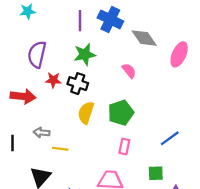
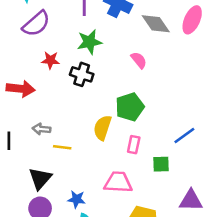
purple semicircle: (37, 54) -> (36, 24), moved, turned -144
pink ellipse: (179, 54) -> (192, 20), moved
red star: (53, 80) -> (50, 60), moved
yellow semicircle: (86, 113) -> (102, 128), moved
green square: (156, 173) -> (161, 164), moved

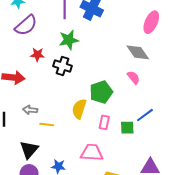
gray diamond: (156, 24) -> (138, 52), moved
pink semicircle: (139, 60) -> (133, 78), moved
green square: (161, 164) -> (127, 128), moved

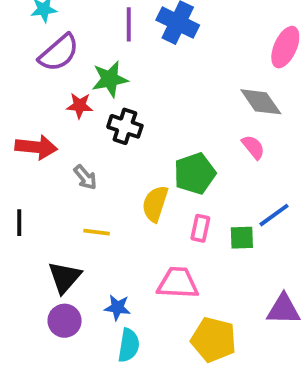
green star: (69, 40) -> (110, 79), moved
gray arrow: (30, 110) -> (85, 177), moved, turned -136

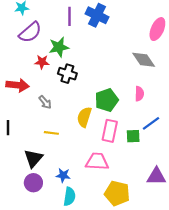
pink semicircle: (253, 147) -> (139, 94), moved, turned 40
pink rectangle: (200, 228) -> (110, 131), size x1.5

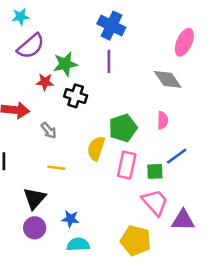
purple line: (69, 16) -> (109, 61), moved
pink trapezoid: (97, 162) -> (155, 202), moved, turned 45
cyan semicircle: (69, 197) -> (78, 244), turned -102

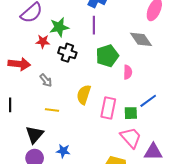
pink semicircle: (163, 120) -> (128, 72), moved
green pentagon: (123, 128) -> (107, 56), moved

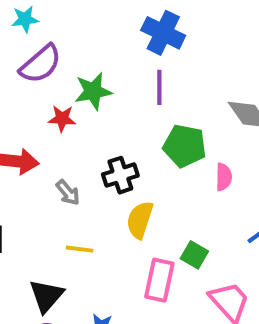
black cross: (67, 53) -> (120, 175), moved, turned -36
green pentagon: (107, 56) -> (185, 146), turned 30
pink rectangle: (108, 108) -> (159, 280), moved
green square: (131, 113) -> (194, 255), moved, turned 32

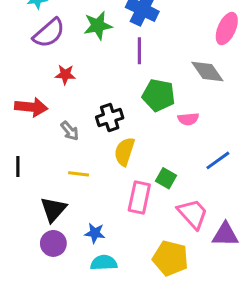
green star: (93, 91) -> (98, 26), moved
pink semicircle: (224, 177) -> (188, 119), turned 84

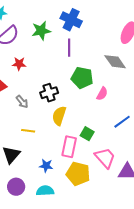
pink semicircle: (188, 119) -> (102, 94), turned -56
blue star: (95, 233) -> (46, 166), moved
purple circle: (53, 243) -> (16, 187), moved
yellow pentagon: (170, 258) -> (78, 174), moved

